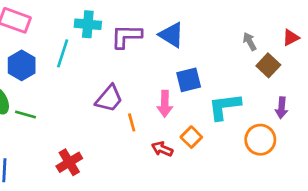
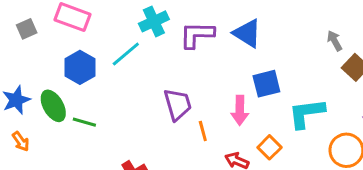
cyan cross: (88, 24) -> (154, 21), turned -30
cyan line: (63, 53) -> (126, 54), turned 32
purple trapezoid: (109, 99) -> (178, 104), turned -56

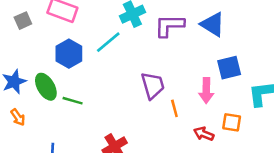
orange square: (269, 147) -> (232, 122), turned -36

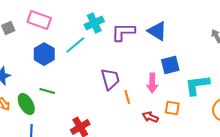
green ellipse: (46, 87) -> (26, 104), moved

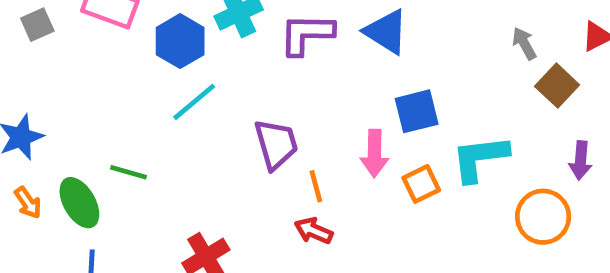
cyan line: (75, 45) -> (194, 102), moved
blue hexagon: (44, 54) -> (180, 41), moved
orange square: (172, 108) -> (421, 184), moved, turned -35
red arrow: (150, 117) -> (314, 231), moved

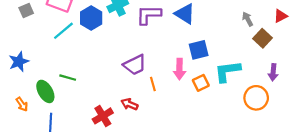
cyan line: (194, 102) -> (63, 31), moved
purple trapezoid: (276, 144) -> (135, 65), turned 80
orange arrow: (28, 203) -> (22, 104), moved
red arrow: (314, 231) -> (129, 104), moved

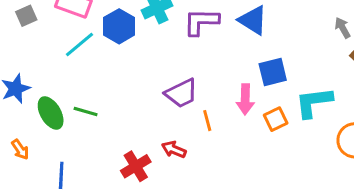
green ellipse: (45, 91) -> (51, 113), moved

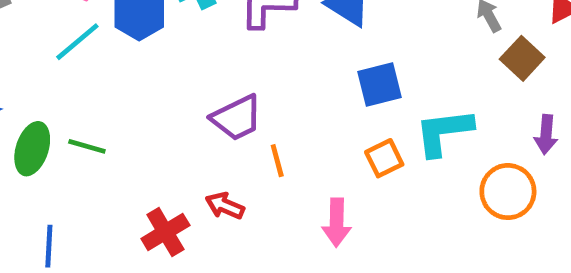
pink arrow: (245, 99) -> (337, 222), moved
green ellipse: (51, 113) -> (32, 149), turned 48

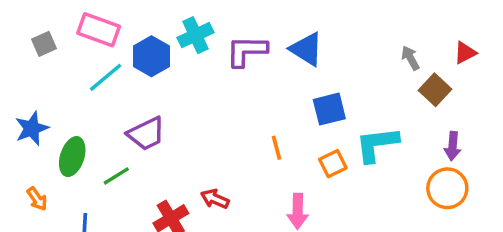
purple trapezoid: (237, 118) -> (146, 134), moved
green line: (87, 146) -> (116, 176), moved, turned -48
orange line: (277, 161) -> (277, 148), moved
orange circle: (508, 192) -> (447, 188), moved

